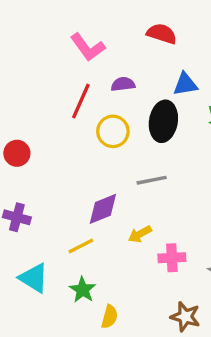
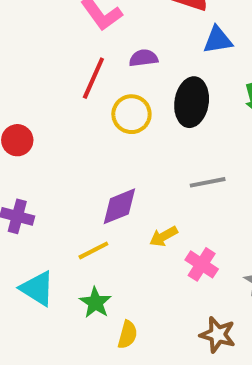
blue triangle: (185, 84) -> (218, 40), moved
gray line: (152, 180) -> (208, 182), moved
pink cross: (172, 258) -> (202, 264), turned 36

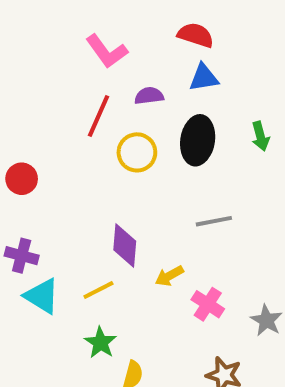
blue triangle: (218, 40) -> (204, 78), moved
purple diamond: (119, 206) -> (125, 246), turned -63
cyan triangle: (37, 289) -> (42, 296), moved

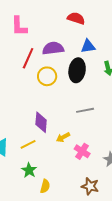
pink L-shape: (107, 51) -> (19, 26), moved, turned 35
blue triangle: (204, 78) -> (88, 46), moved
purple semicircle: (149, 96) -> (53, 48), size x1.5

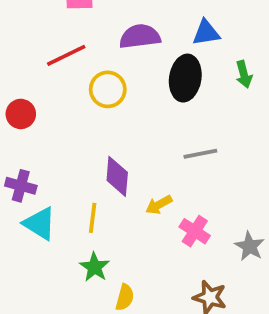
red line: (28, 58) -> (66, 55), moved, turned 40
yellow circle: (47, 76) -> (108, 89), moved
yellow line: (28, 144) -> (93, 218), turned -56

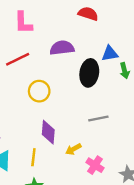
blue triangle: (206, 33) -> (110, 54), moved
yellow circle: (108, 89) -> (39, 91), moved

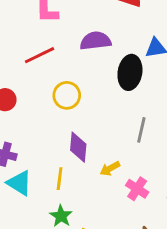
gray line: (98, 118) -> (141, 130), turned -66

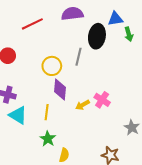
yellow circle: (67, 95) -> (52, 66), moved
gray line: (141, 130) -> (78, 57), moved
pink cross: (137, 189) -> (102, 100), moved

